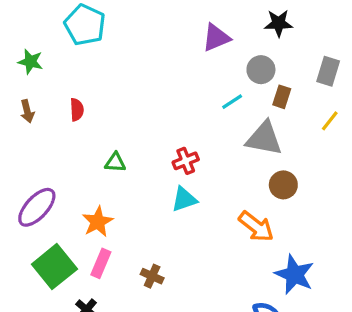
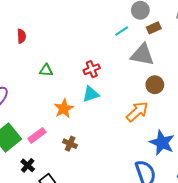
brown rectangle: (282, 97) -> (154, 28), turned 48
orange star: (98, 222) -> (64, 109), moved
orange arrow: (256, 227) -> (137, 112), turned -80
pink rectangle: (101, 263) -> (37, 135), turned 30

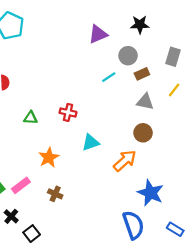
gray triangle: (142, 55) -> (145, 102), moved, size x0.7
red cross: (92, 69) -> (68, 112), moved, turned 35
cyan triangle: (91, 94) -> (91, 142), moved

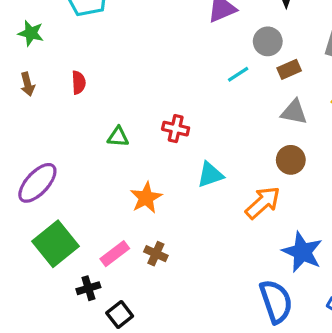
pink rectangle: (21, 185) -> (115, 254), moved
black cross: (11, 216) -> (88, 288), turned 32

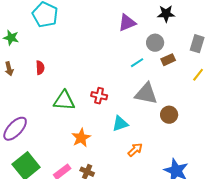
gray triangle: (294, 112) -> (146, 94), moved, size x1.4
green triangle: (118, 137) -> (64, 101), size x1.6
orange arrow: (263, 203) -> (135, 150), moved, size x0.7

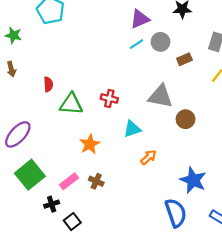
gray circle: (155, 43) -> (160, 42), moved
cyan line: (137, 63) -> (137, 44), moved
red semicircle: (40, 68) -> (48, 84), moved

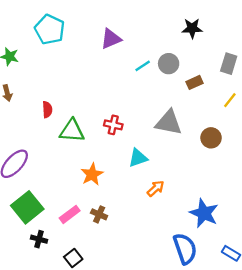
purple triangle: (140, 19) -> (111, 39), moved
brown circle: (186, 119) -> (211, 138), moved
black cross: (52, 204) -> (39, 239), moved, turned 32

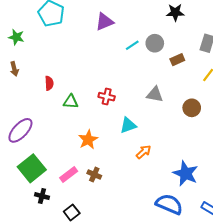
gray triangle: (169, 123) -> (155, 94), size x0.7
green triangle: (72, 131) -> (71, 102), size x0.7
blue semicircle: (185, 249) -> (169, 204), turned -48

